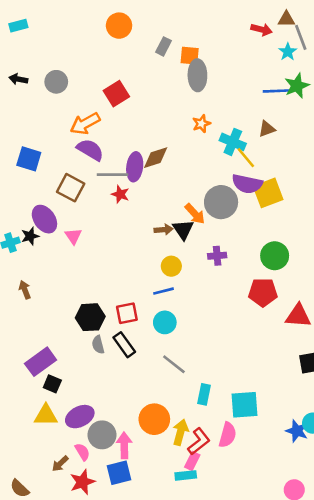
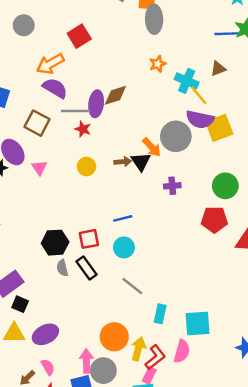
yellow circle: (171, 266) -> (86, 167), moved
gray circle: (102, 435) -> (103, 371), moved

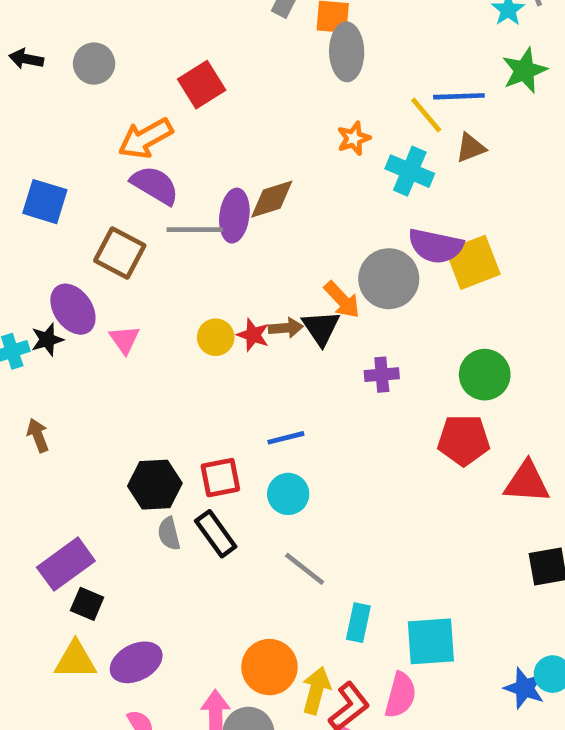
blue line: (228, 34) -> (459, 96), moved
yellow line: (199, 95) -> (426, 115), moved
red star: (83, 129) -> (253, 335), moved

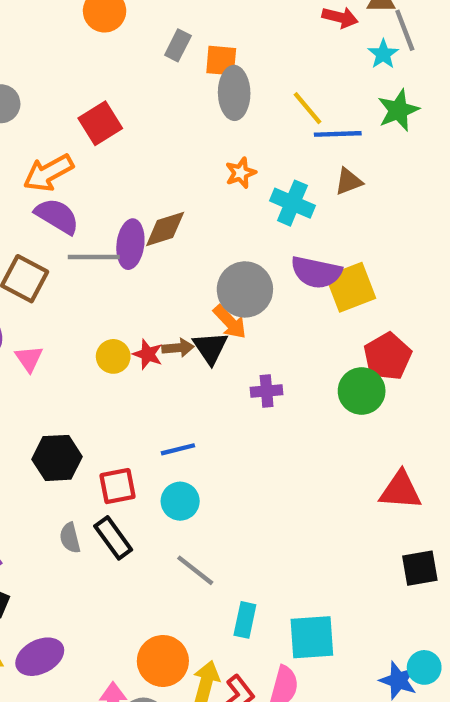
yellow line: (426, 115) -> (308, 108), moved
gray circle: (389, 279) -> (245, 289), moved
red pentagon: (464, 440) -> (387, 356), moved, turned -30
black hexagon: (155, 485) -> (57, 458), moved

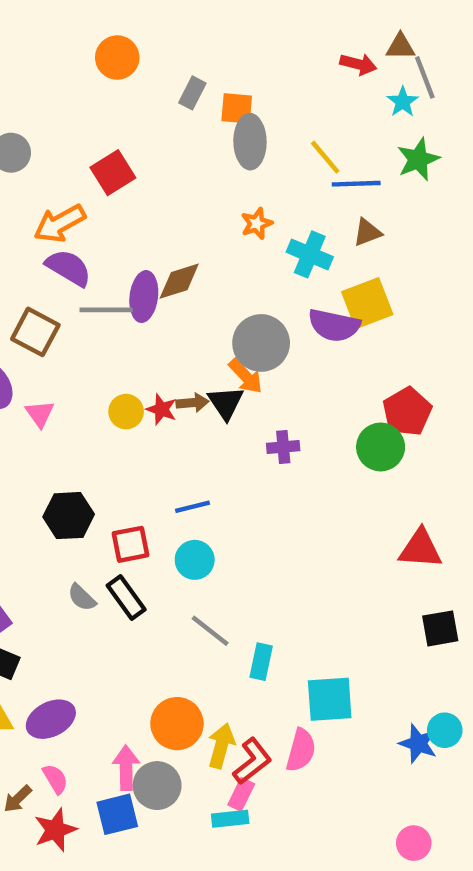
yellow square: (351, 287) -> (367, 303), moved
gray semicircle: (70, 538) -> (82, 597), turned -32
cyan rectangle: (245, 620) -> (261, 662), moved

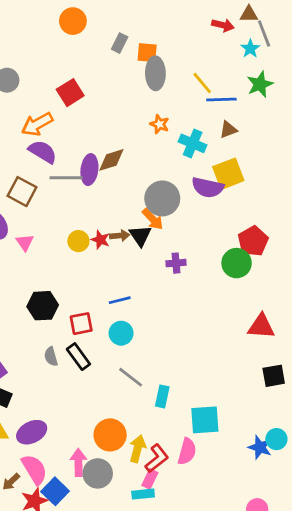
orange star: (257, 223) -> (160, 124), turned -30
gray semicircle: (82, 597) -> (51, 357), turned 30
pink semicircle: (55, 779) -> (34, 469), size x1.6
blue square: (117, 814) -> (55, 491), moved, turned -32

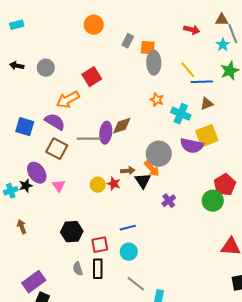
red arrow: (223, 25) -> (192, 30), moved
purple semicircle: (43, 152) -> (55, 122), moved
brown arrow: (120, 236) -> (128, 171), moved
purple cross: (176, 263) -> (169, 201), turned -32
black rectangle: (78, 357) -> (98, 269), turned 36

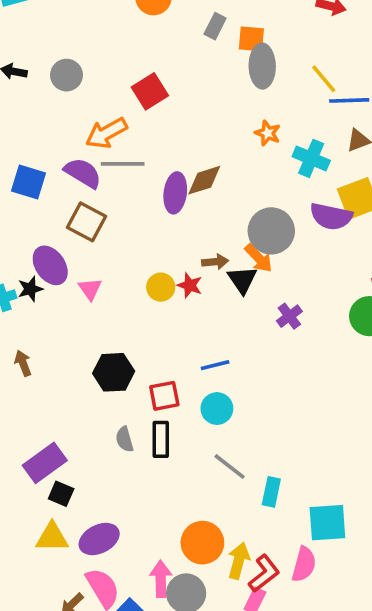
gray line: (89, 139) -> (123, 164), moved

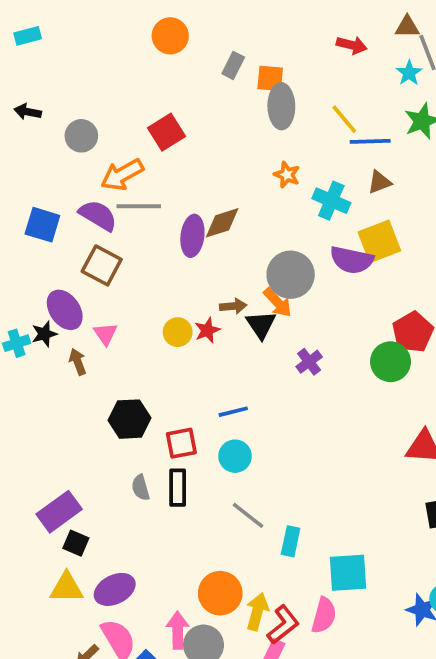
gray circle: (67, 75) -> (81, 136), moved
red star: (190, 285) -> (207, 330), turned 30
brown arrow: (23, 363) -> (78, 362), moved

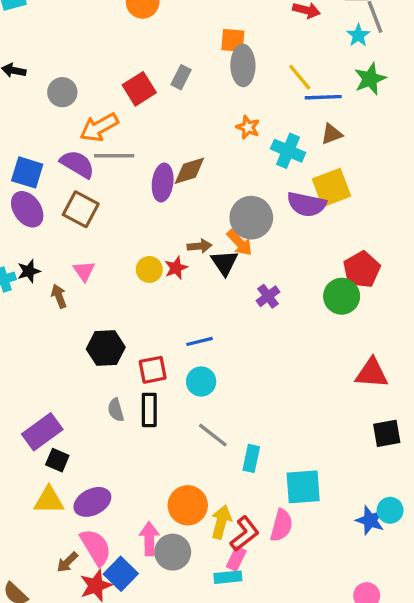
gray rectangle: (233, 65) -> (181, 77), moved
purple ellipse: (65, 310) -> (27, 209), moved

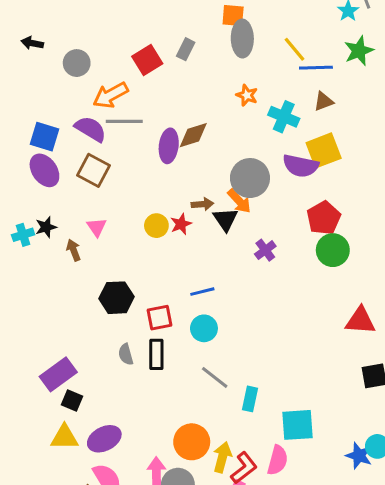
red pentagon: (362, 269) -> (324, 218), moved

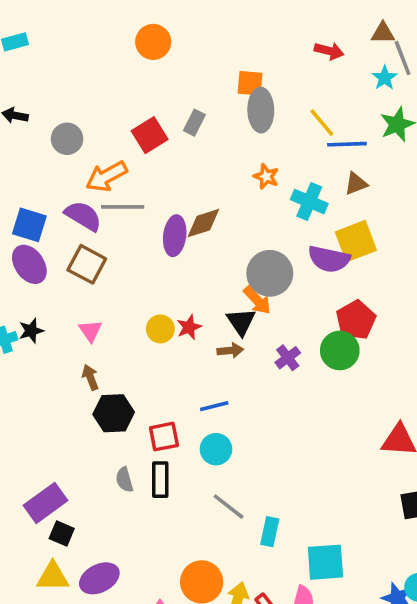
brown arrow: (202, 204) -> (230, 350), moved
brown arrow: (74, 250) -> (90, 377), moved
green circle: (333, 250) -> (340, 350), moved

